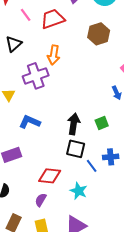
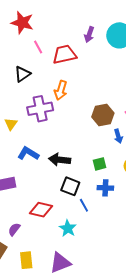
brown hexagon: (99, 34) -> (103, 115), moved
black arrow: (74, 124) -> (60, 160), moved, turned -100
blue cross: (111, 157) -> (105, 188), moved
purple semicircle: (41, 200) -> (14, 229), moved

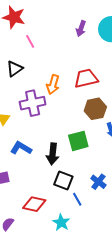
red trapezoid: (64, 54) -> (86, 78), moved
black arrow: (60, 160) -> (53, 154), turned -90
green square: (99, 164) -> (78, 141), moved, size x1.5
blue cross: (105, 188) -> (98, 182), turned 35

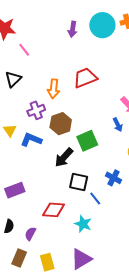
purple cross: (33, 103) -> (36, 110), size x0.7
brown hexagon: (95, 109) -> (61, 124), moved
blue L-shape: (21, 148) -> (31, 140), moved
black arrow: (53, 154) -> (64, 158), turned 45

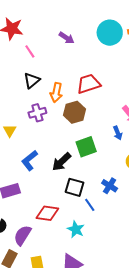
purple arrow: (73, 29) -> (66, 38), moved, turned -70
black triangle: (13, 79) -> (32, 80), moved
brown hexagon: (61, 124) -> (75, 112), moved
blue L-shape: (31, 140) -> (30, 160), moved, turned -65
purple semicircle: (30, 234) -> (23, 235), size x1.5

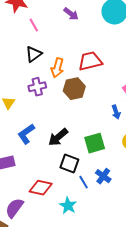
green square: (86, 147) -> (95, 143), moved
blue cross: (110, 186) -> (103, 176), moved

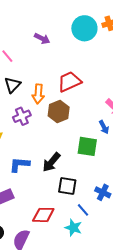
blue L-shape: (26, 134) -> (19, 165), turned 50
green square: (95, 143) -> (87, 146), moved, turned 35
blue line: (84, 182) -> (83, 210), moved

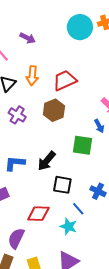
purple arrow: (42, 38) -> (28, 38), moved
orange arrow: (38, 94) -> (32, 76), moved
purple cross: (22, 116) -> (17, 115), turned -36

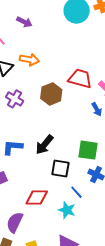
orange arrow: (32, 76) -> (29, 60), turned -84
red trapezoid: (65, 80) -> (80, 78), moved, turned 40
green square: (83, 145) -> (88, 150), moved

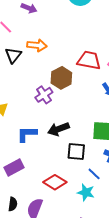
purple cross: (15, 99) -> (44, 95), moved, turned 30
black arrow: (44, 145) -> (58, 129), turned 35
red diamond: (37, 197) -> (55, 182), turned 35

